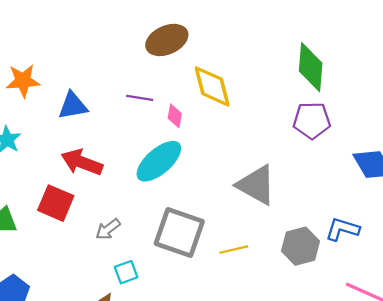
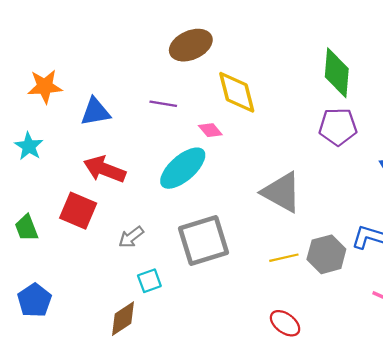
pink diamond: (175, 116) -> (210, 130), moved, turned -50
gray square: (179, 233) -> (203, 240), turned -36
yellow line: (234, 250) -> (284, 258), moved

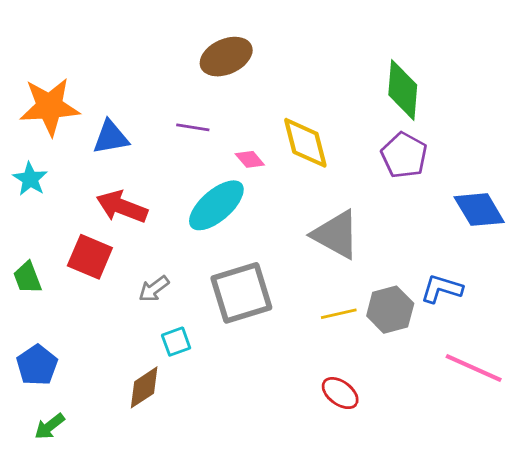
orange star: (45, 86) -> (50, 107), size x1.4
yellow diamond: (237, 92) -> (305, 143), moved
purple pentagon: (338, 127) -> (404, 155), turned 30

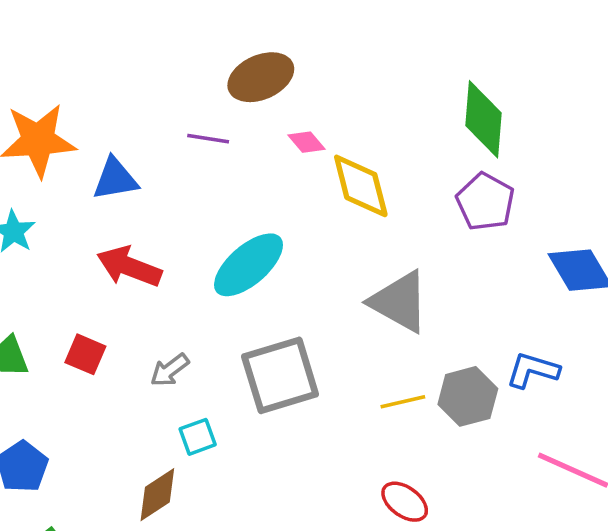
purple line: (193, 127) -> (208, 139), moved
pink diamond: (250, 159) -> (306, 142), moved
red square: (90, 257) -> (85, 354), moved, size x0.7

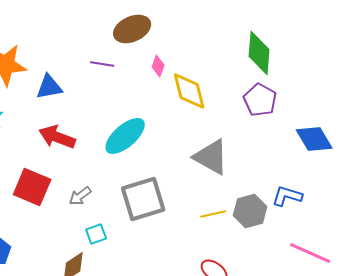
pink diamond: (306, 142) -> (158, 66), turned 60
red square: (85, 354) -> (32, 187), size x1.6

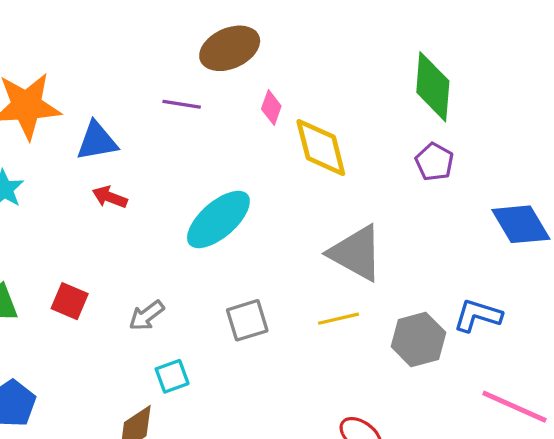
purple pentagon: (260, 100) -> (434, 162), size x0.7
red arrow: (57, 137) -> (110, 197), moved, size x0.6
red square: (32, 187) -> (70, 301), size x0.6
gray square: (143, 199) -> (247, 320), size x0.6
yellow line: (213, 214) -> (338, 319), moved

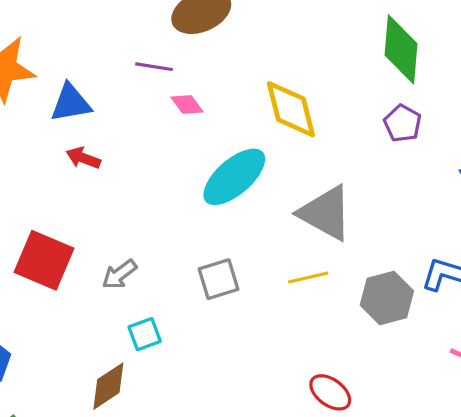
pink diamond: (271, 107) -> (187, 104), moved, turned -56
cyan ellipse: (218, 219) -> (234, 177), moved
red square: (70, 301) -> (44, 260), size x1.6

